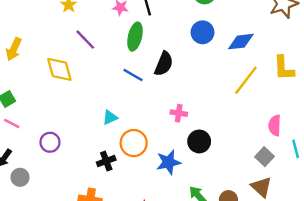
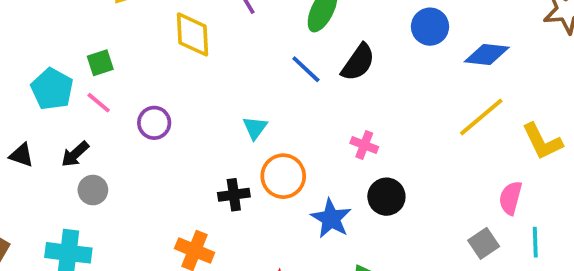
yellow L-shape: (284, 68) -> (542, 141), moved, turned -36
cyan triangle: (110, 118) -> (255, 128), turned -42
purple circle: (50, 142) -> (154, 123), moved
blue star: (168, 162) -> (331, 219), turned 30

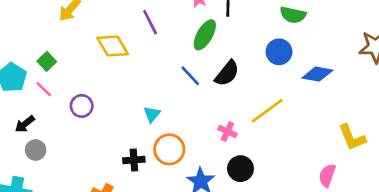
yellow diamond: (192, 34) -> (113, 46), turned -32
green square: (100, 63) -> (47, 61), turned -30
yellow line: (481, 117) -> (267, 111), moved

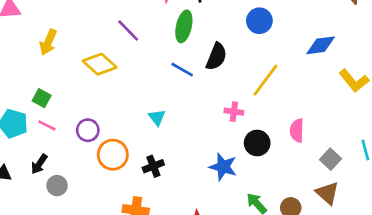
blue diamond: (317, 74) -> (321, 45), moved
orange circle: (169, 149) -> (113, 155), moved
pink semicircle: (327, 175) -> (297, 131), moved

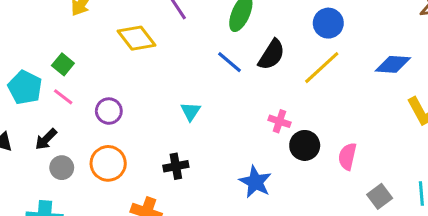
yellow line: (265, 80) -> (322, 68), moved
black circle: (257, 143) -> (305, 145), moved
orange circle: (113, 155) -> (108, 163), moved

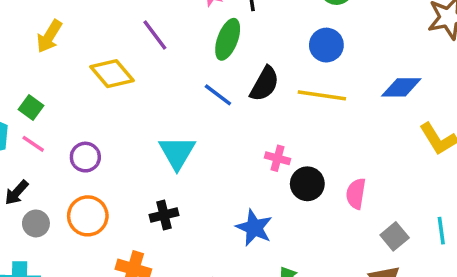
yellow line: (322, 68) -> (322, 95), turned 54
cyan triangle: (190, 111) -> (177, 152), size x1.6

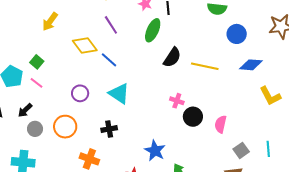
blue circle: (326, 45) -> (237, 34), moved
blue line: (218, 95) -> (109, 60), moved
cyan triangle: (177, 152) -> (119, 94), turned -30
purple circle: (85, 157) -> (80, 93), moved
blue star: (254, 228) -> (155, 151), moved

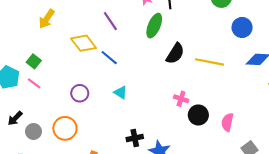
cyan triangle: (119, 94) -> (121, 93), size x0.6
black arrow: (25, 110) -> (15, 118), moved
black cross: (109, 129) -> (135, 138), moved

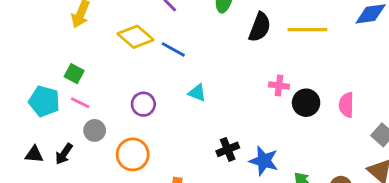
gray circle: (33, 131) -> (95, 130), moved

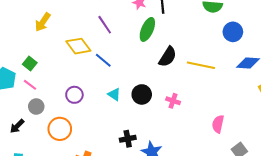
black circle: (306, 103) -> (142, 94), moved
black arrow: (64, 154) -> (17, 126), moved

